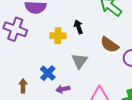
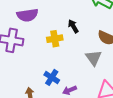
gray triangle: (80, 61) -> (94, 58), moved

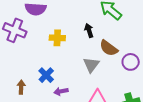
black arrow: (73, 26) -> (89, 30), moved

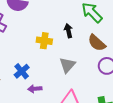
yellow cross: (57, 38) -> (44, 41), moved
brown semicircle: (109, 48) -> (97, 43), moved

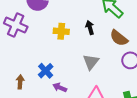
yellow cross: (44, 41) -> (61, 31), moved
purple arrow: (35, 89) -> (60, 87), turned 32

